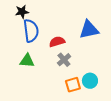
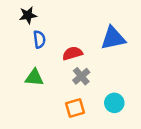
blue semicircle: (31, 31) -> (39, 39), size x0.6
orange square: (73, 85) -> (75, 108), moved

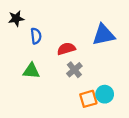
black star: (28, 15) -> (16, 18), moved
orange square: (75, 108) -> (88, 99), moved

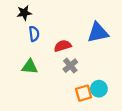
black star: (16, 18) -> (24, 13), moved

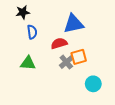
blue triangle: (98, 33) -> (74, 24), moved
orange square: (84, 93) -> (79, 57), moved

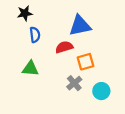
gray cross: (66, 62) -> (74, 83), moved

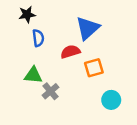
blue triangle: (80, 26) -> (88, 28), turned -30
gray cross: (74, 83) -> (51, 91), moved

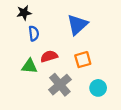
red semicircle: (70, 52) -> (49, 56), moved
gray cross: (51, 91) -> (60, 85), moved, size x1.5

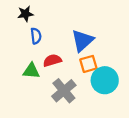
blue triangle: (77, 25) -> (83, 41), moved
cyan circle: (98, 88) -> (105, 80), moved, size x1.5

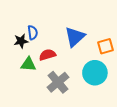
black star: (25, 14) -> (21, 41), moved
orange square: (88, 64) -> (105, 46), moved

